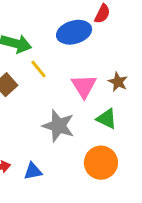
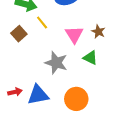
orange circle: (101, 163) -> (76, 99), moved
blue triangle: (33, 171) -> (38, 95), size x1.6

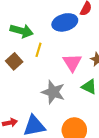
yellow line: (42, 23) -> (38, 50), turned 56

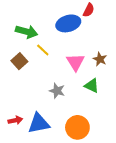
yellow line: (38, 50) -> (43, 50), turned -64
gray star: (53, 92) -> (57, 91), size x0.7

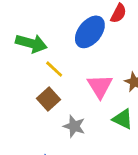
blue ellipse: (68, 23) -> (90, 32), turned -35
brown square: (19, 61) -> (48, 99), moved

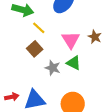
green triangle: (123, 119) -> (74, 63), moved

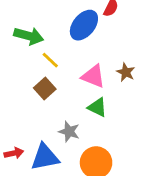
pink triangle: (71, 40) -> (93, 76), turned -36
gray star: (53, 68) -> (69, 132), moved

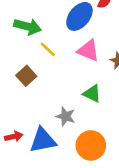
pink triangle: (93, 76) -> (88, 51), moved
brown square: (45, 88) -> (26, 76), moved

